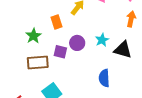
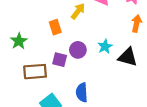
green star: (33, 36) -> (19, 41), moved
blue semicircle: (104, 78) -> (82, 92), moved

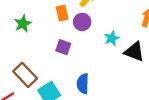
purple circle: (78, 50) -> (82, 22), moved
brown rectangle: (35, 72) -> (25, 75), moved, turned 45

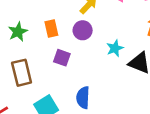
orange rectangle: (62, 13) -> (51, 28), moved
brown rectangle: (25, 75) -> (22, 73), moved, turned 30

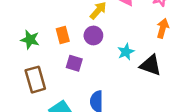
green star: (18, 32) -> (30, 40), turned -30

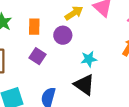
black triangle: (151, 65) -> (84, 85), moved

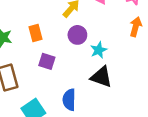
purple circle: (63, 35) -> (77, 35), moved

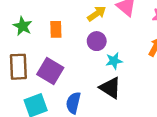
purple square: (47, 61) -> (50, 71), moved, size x1.5

